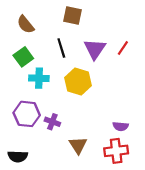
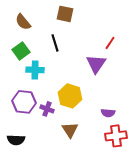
purple triangle: (95, 49) -> (96, 64), moved
yellow hexagon: (78, 82) -> (70, 96), moved
red cross: (116, 151) -> (116, 136), moved

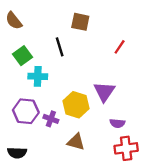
brown square: (65, 14) -> (80, 22), moved
brown semicircle: (23, 22) -> (14, 21), moved
purple triangle: (96, 64) -> (104, 92), moved
brown triangle: (70, 130) -> (76, 142), turned -42

